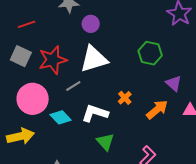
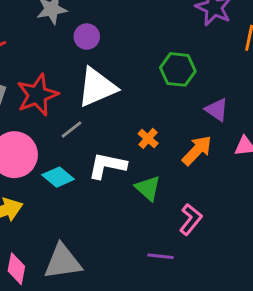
green triangle: (105, 142) -> (148, 188), moved

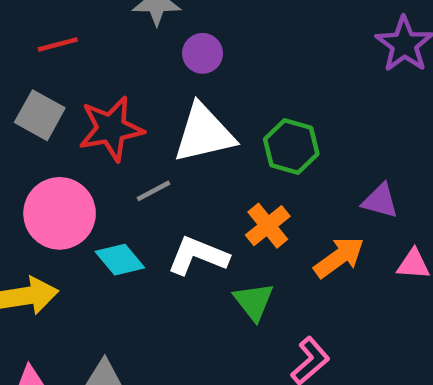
green hexagon: (178, 69) -> (291, 146), moved
purple triangle: (217, 110) -> (380, 201), turned -30
orange cross: (148, 138) -> (268, 226), size x1.4

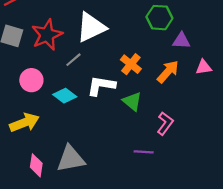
green hexagon: (291, 146) -> (159, 18), moved
pink circle: (60, 213) -> (31, 80), size x0.7

